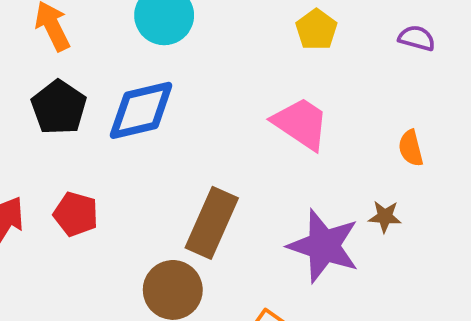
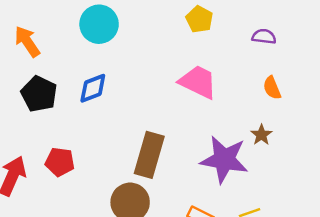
purple semicircle: (417, 38) -> (264, 37), moved
blue diamond: (141, 110) -> (93, 88), size x0.7
brown star: (385, 217) -> (261, 135), turned -30

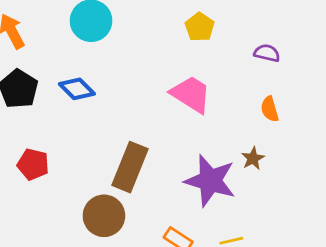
blue diamond: (93, 88) -> (77, 89), turned 60

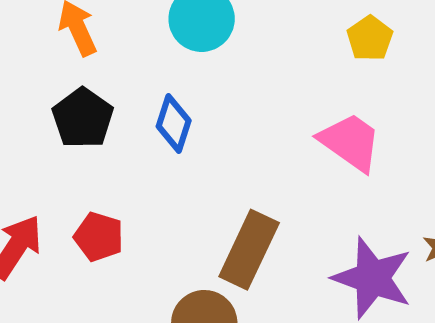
blue diamond: (77, 89) -> (174, 123), turned 60

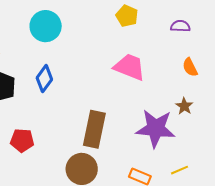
blue diamond: (174, 123) -> (44, 79), turned 32

